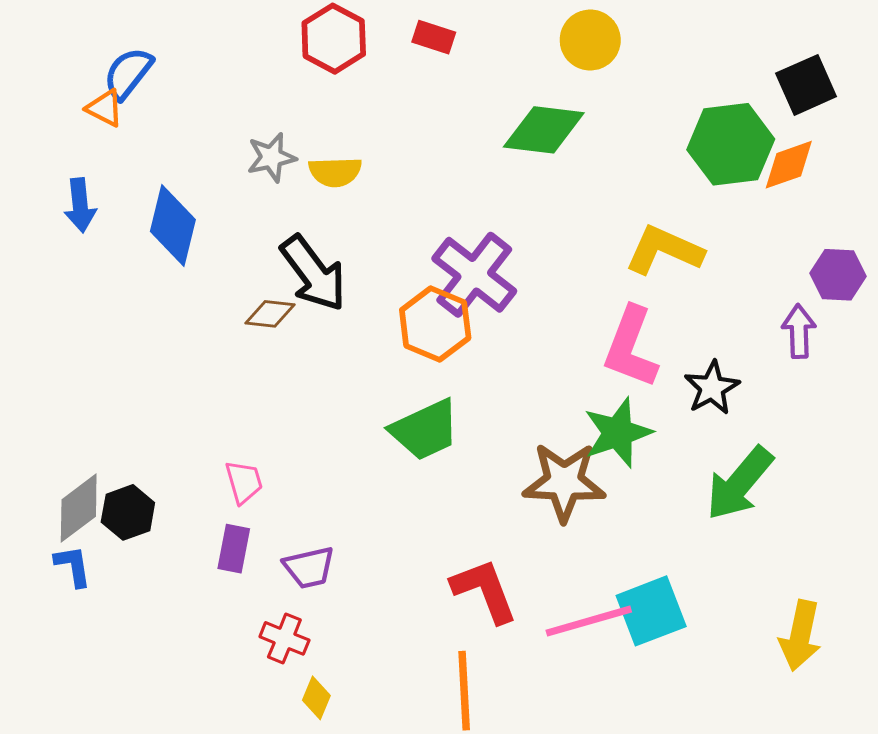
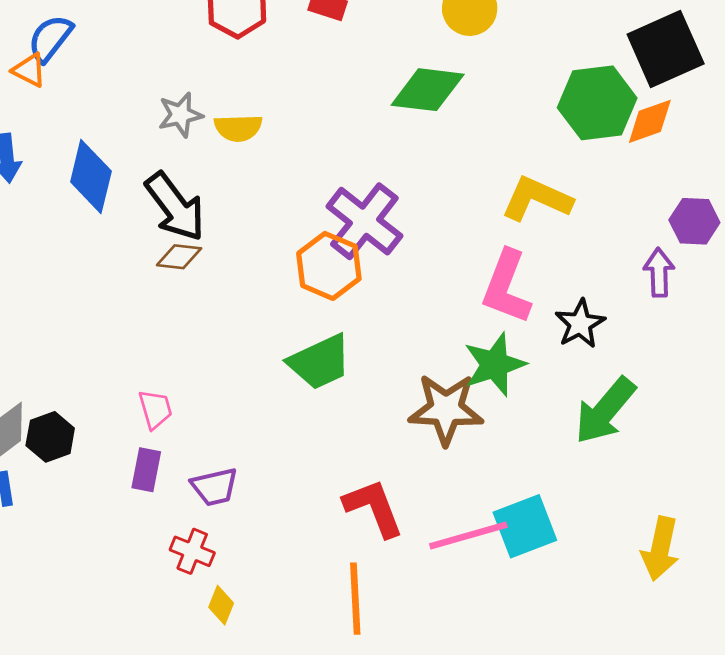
black square: (806, 85) -> (666, 49), size x1.4
black arrow: (313, 273) -> (175, 207), moved

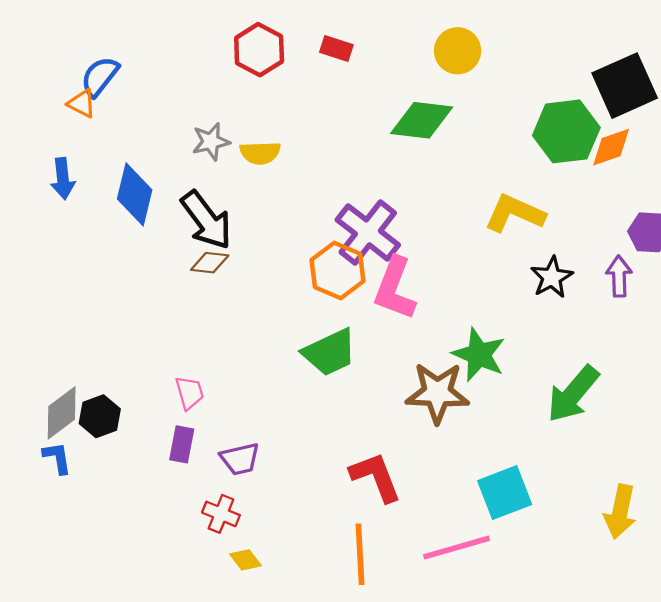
pink L-shape: (506, 287) -> (395, 288), moved
black star: (580, 324) -> (552, 277), moved
green star: (495, 365) -> (479, 355), turned -30
pink line: (468, 535) -> (456, 548), moved
yellow diamond: (221, 605) -> (246, 560), turned -60

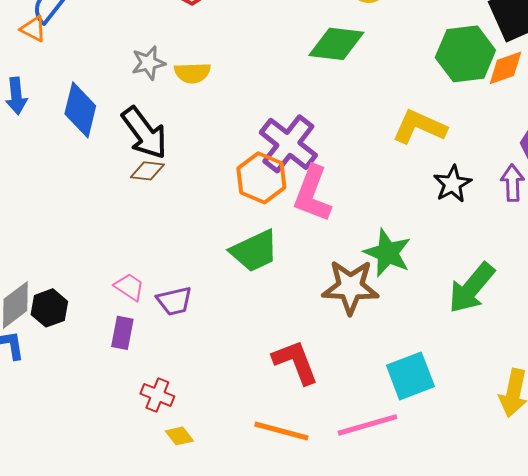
pink trapezoid: (190, 393) -> (129, 287), turned -40
purple trapezoid: (240, 459) -> (174, 301), moved
orange line: (360, 554) -> (281, 431), turned -72

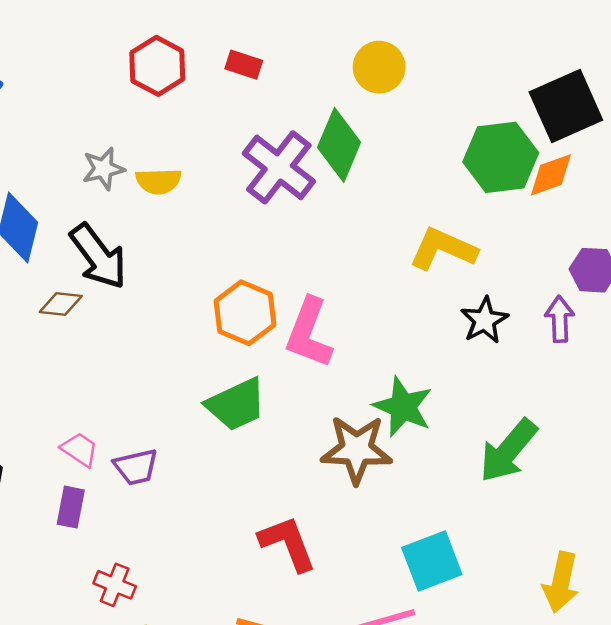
green diamond: (336, 44) -> (339, 145), turned -74
purple cross: (288, 144) -> (279, 167), moved
brown diamond: (147, 171) -> (61, 304), moved

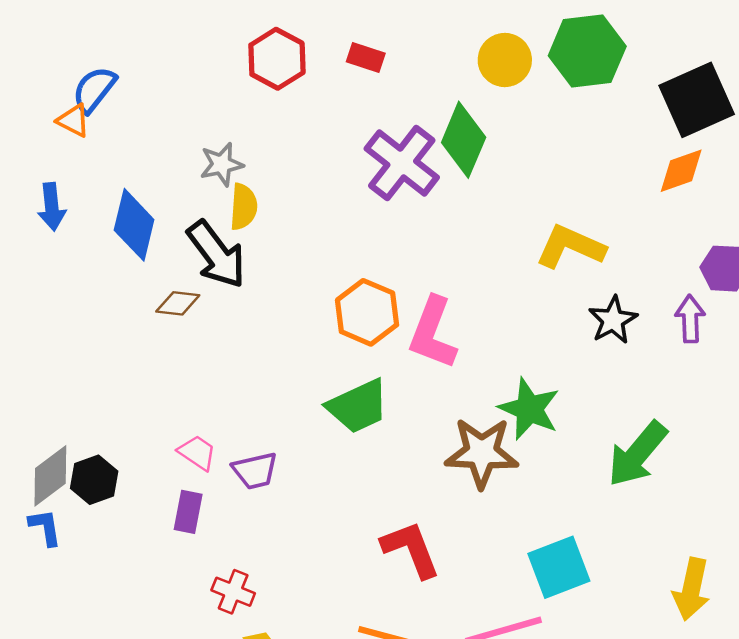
green hexagon: (501, 157) -> (587, 51), moved
yellow semicircle: (159, 181) -> (243, 207), moved, turned -84

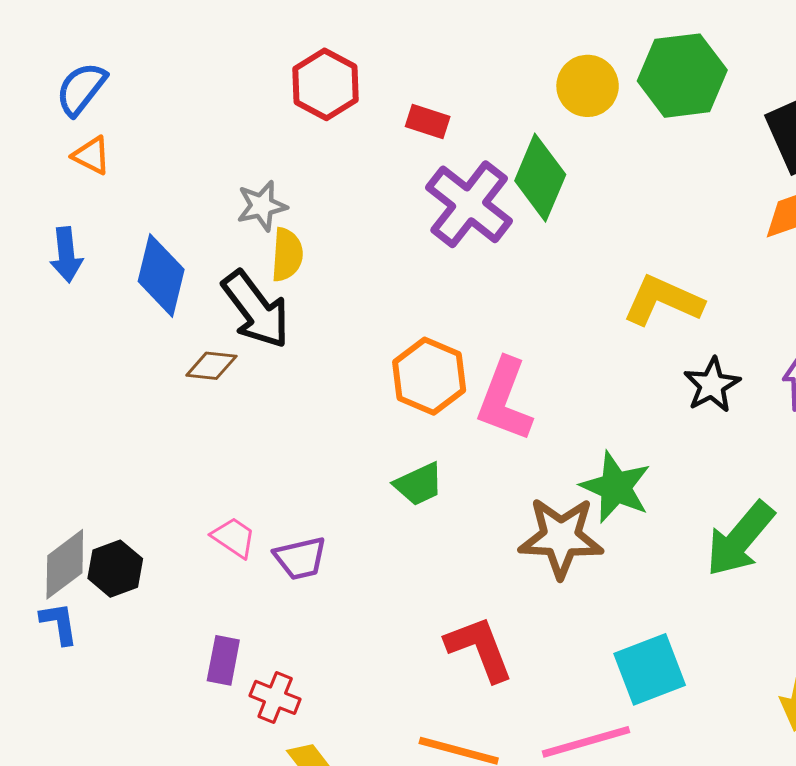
red rectangle: (366, 57) -> (428, 121), moved
blue semicircle: (94, 90) -> (81, 89), moved
green trapezoid: (358, 406) -> (419, 484), size x0.7
purple rectangle: (188, 512) -> (223, 660), moved

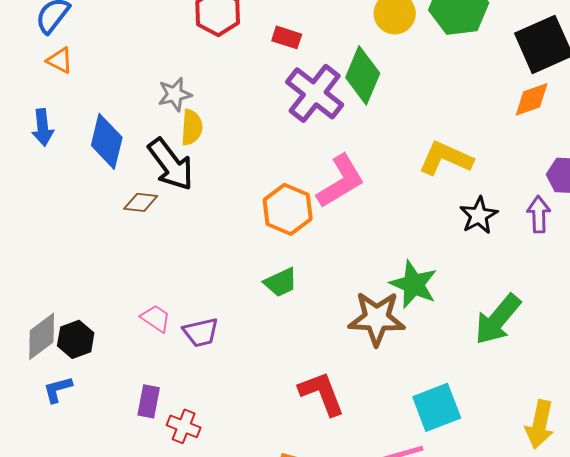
pink L-shape: (505, 400) -> (341, 181), moved, turned -142
blue L-shape: (59, 623) -> (58, 389), moved, turned -96

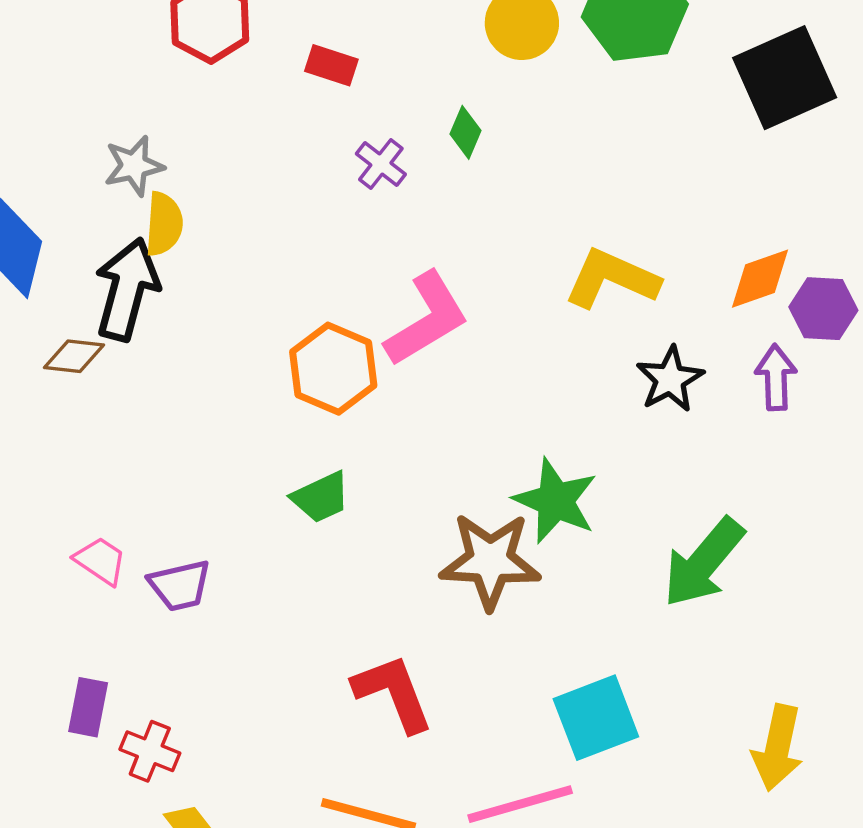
green diamond: (363, 75) -> (465, 132), size x0.5
purple cross: (315, 93) -> (381, 164), size x0.5
orange diamond: (532, 99) -> (760, 279), moved
black arrow: (171, 164) -> (127, 289), turned -128

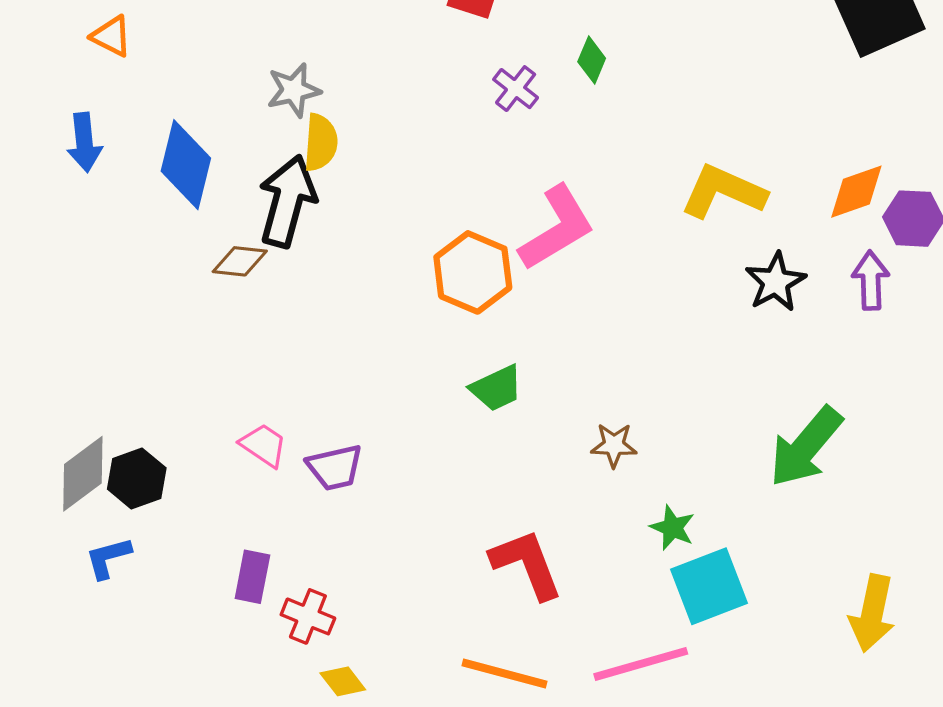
green trapezoid: (321, 497) -> (497, 388), moved
green star: (555, 501) -> (673, 528), moved, size x0.6
brown star: (490, 561) -> (614, 445), size x0.5

